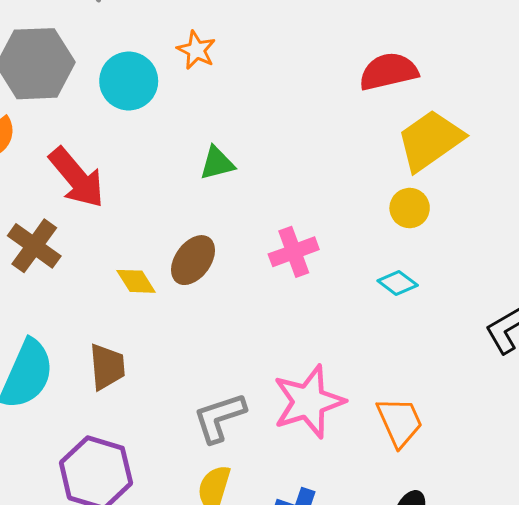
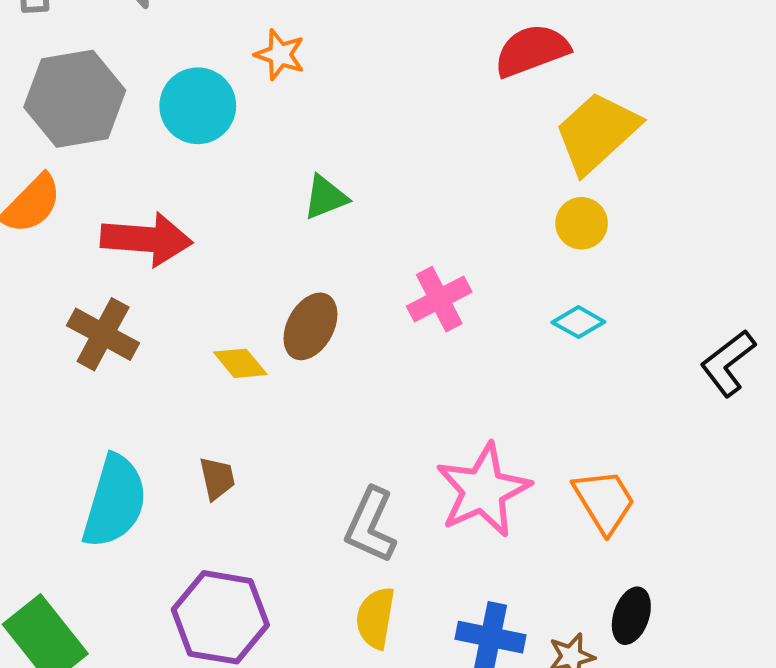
red arrow: (77, 178) -> (147, 239), turned -38
brown trapezoid: (107, 367) -> (217, 478), size x0.7
gray L-shape: (219, 418) -> (371, 525), turned -40

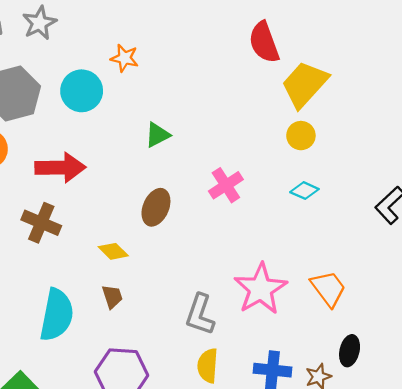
red semicircle: (532, 50) -> (264, 42), turned -84
yellow diamond: (240, 363) -> (113, 251), moved

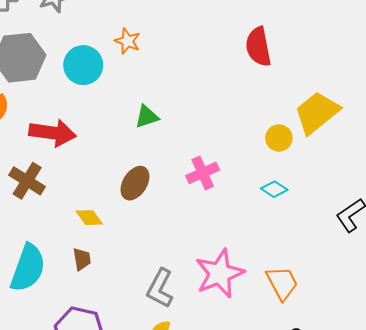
yellow trapezoid: (305, 84) -> (317, 113), moved

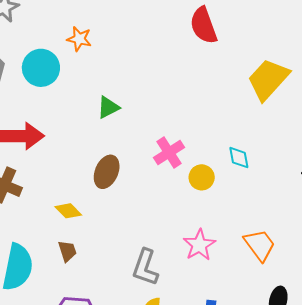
yellow circle: (279, 138) -> (202, 177), moved
cyan diamond: (274, 189) -> (239, 158), turned 55
pink star: (220, 273) -> (199, 245), size x0.7

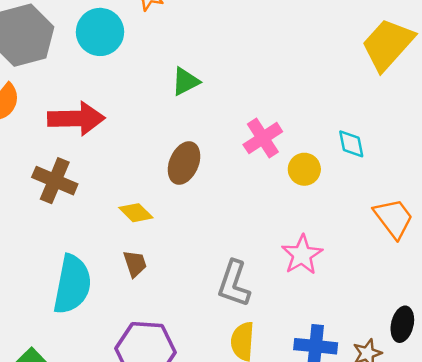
orange trapezoid: (260, 245) -> (394, 218), moved

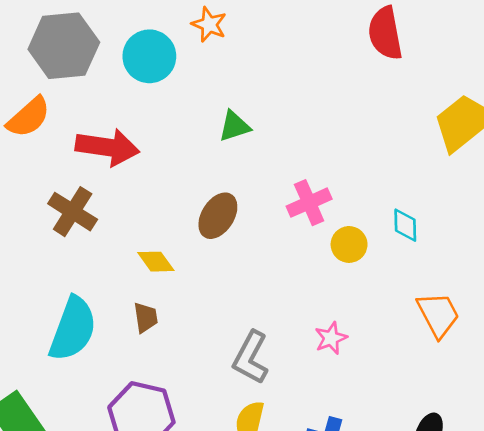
pink star: (302, 255) -> (331, 338), size x0.7

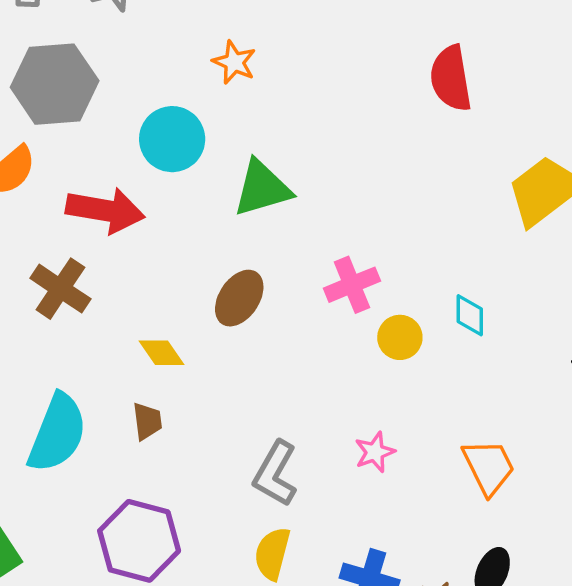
cyan circle: (149, 56) -> (172, 139), moved
green triangle: (234, 126) -> (262, 188), size x1.5
orange trapezoid: (438, 315) -> (489, 467), moved

